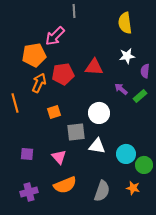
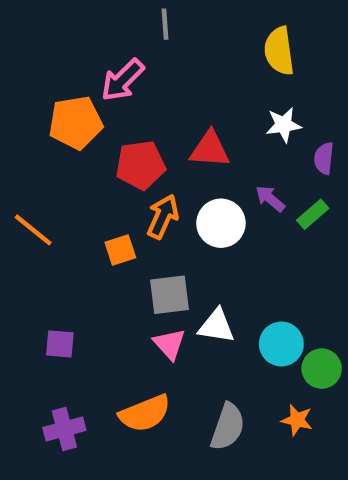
orange arrow: (39, 83) -> (163, 216), moved
orange line: (15, 103) -> (33, 230), turned -36
white circle: (99, 113) -> (221, 223), moved
pink triangle: (59, 157) -> (170, 344), moved

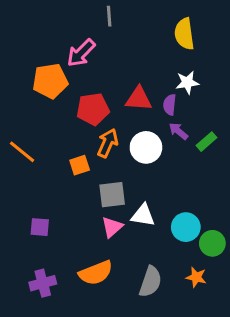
purple semicircle: (324, 158) -> (170, 105), moved
pink triangle: (170, 344) -> (112, 227), turned 30

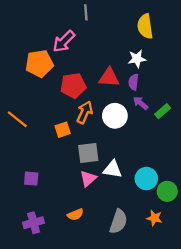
white star: (187, 83) -> (137, 59), moved
orange semicircle: (96, 273) -> (75, 215), size x0.6

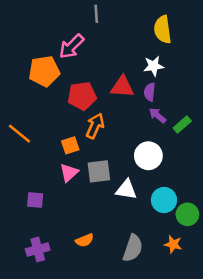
white circle: (115, 116) -> (148, 156), moved
pink triangle: (88, 179) -> (69, 173), moved

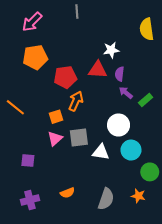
yellow semicircle: (163, 30) -> (147, 29), moved
pink arrow: (72, 46) -> (32, 22), moved
white star: (154, 66) -> (111, 50), moved
cyan circle: (164, 200) -> (131, 150), moved

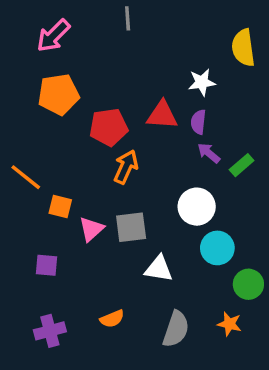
white star: (111, 50) -> (202, 82), moved
orange square: (56, 117) -> (60, 207), moved, turned 32
white triangle: (101, 152) -> (159, 269), moved

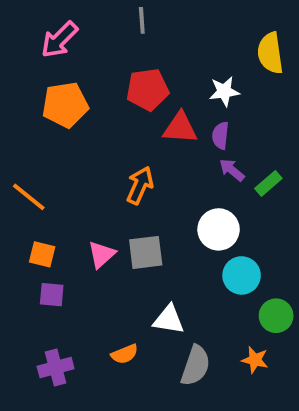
red pentagon: (109, 127) -> (148, 89), moved
orange square: (60, 207) -> (42, 254), moved
white triangle: (159, 269) -> (169, 320), moved

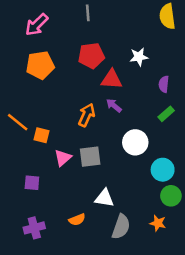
yellow semicircle: (270, 53) -> (167, 16), moved
purple semicircle: (220, 135) -> (164, 84), moved
purple arrow: (232, 170) -> (114, 106), moved
orange square: (42, 254) -> (41, 135), moved
cyan circle: (242, 275) -> (163, 170), moved

